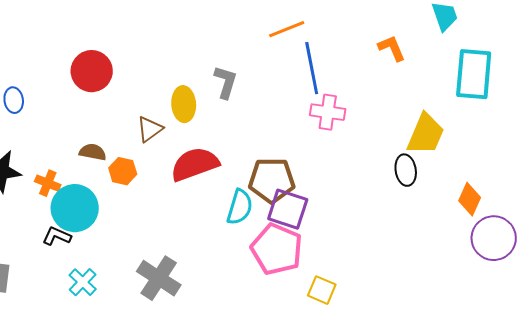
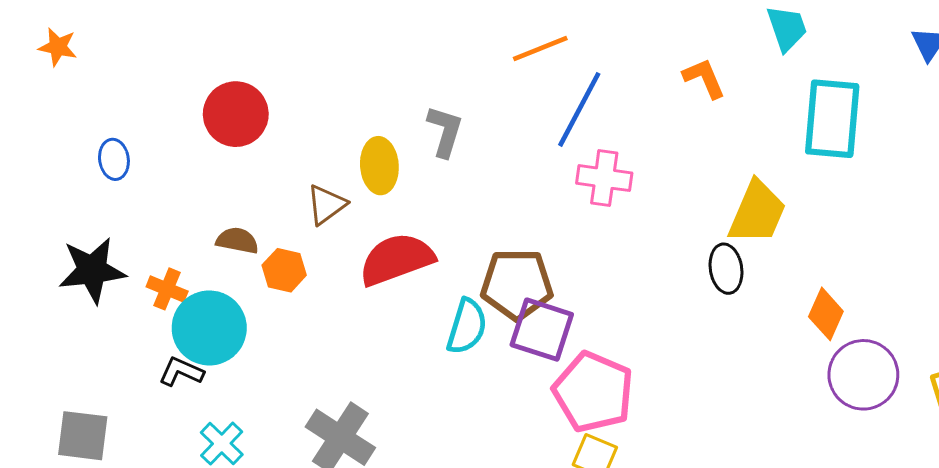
blue line: (312, 68) -> (579, 109), turned 39
pink pentagon: (277, 249) -> (593, 392), moved

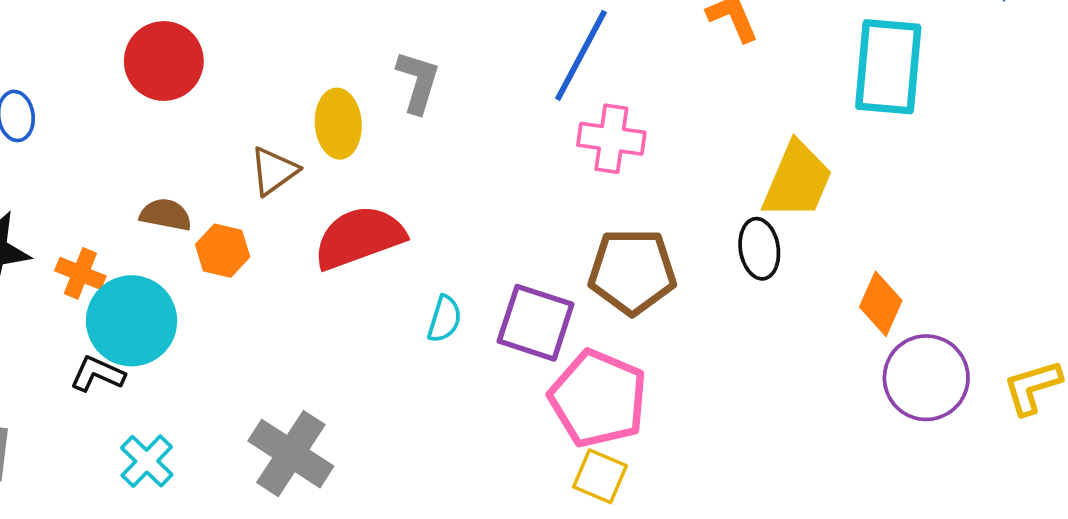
brown pentagon: (517, 284) -> (632, 272), moved
cyan semicircle: (467, 326) -> (444, 319), size x0.7

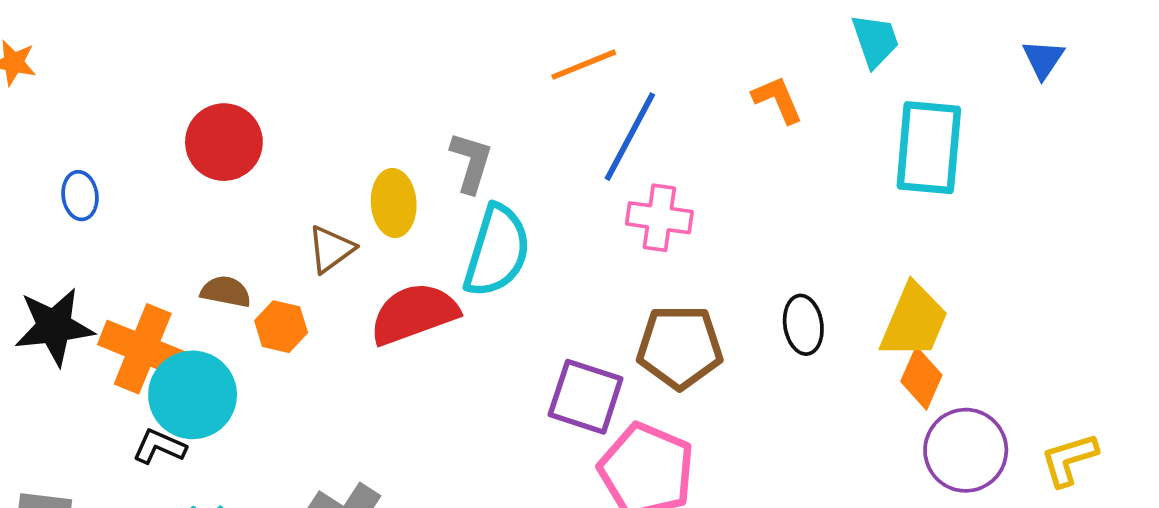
yellow trapezoid: (797, 180) -> (914, 321), moved
orange cross: (80, 273) -> (143, 349), size x1.8
cyan semicircle: (444, 319) -> (497, 251), moved, size x2.0

